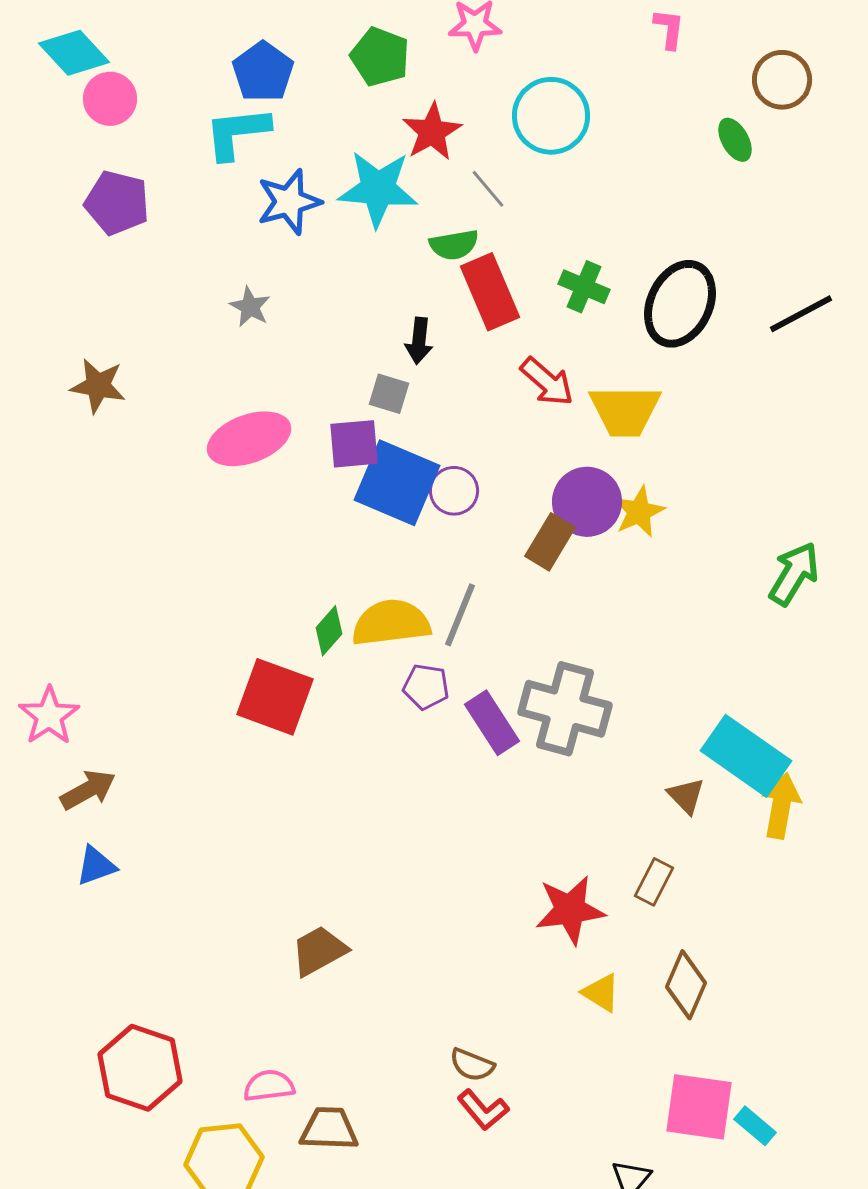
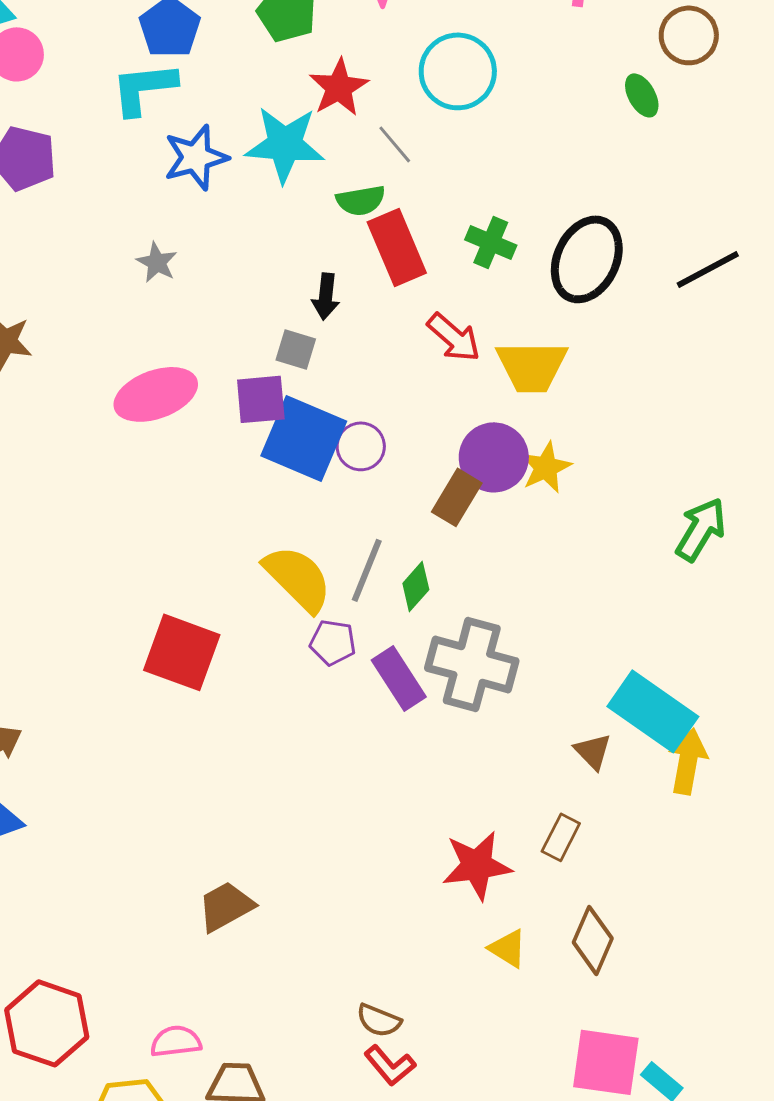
yellow semicircle: (391, 623) -> (298, 578), turned 52
green diamond: (329, 631) -> (416, 586), moved

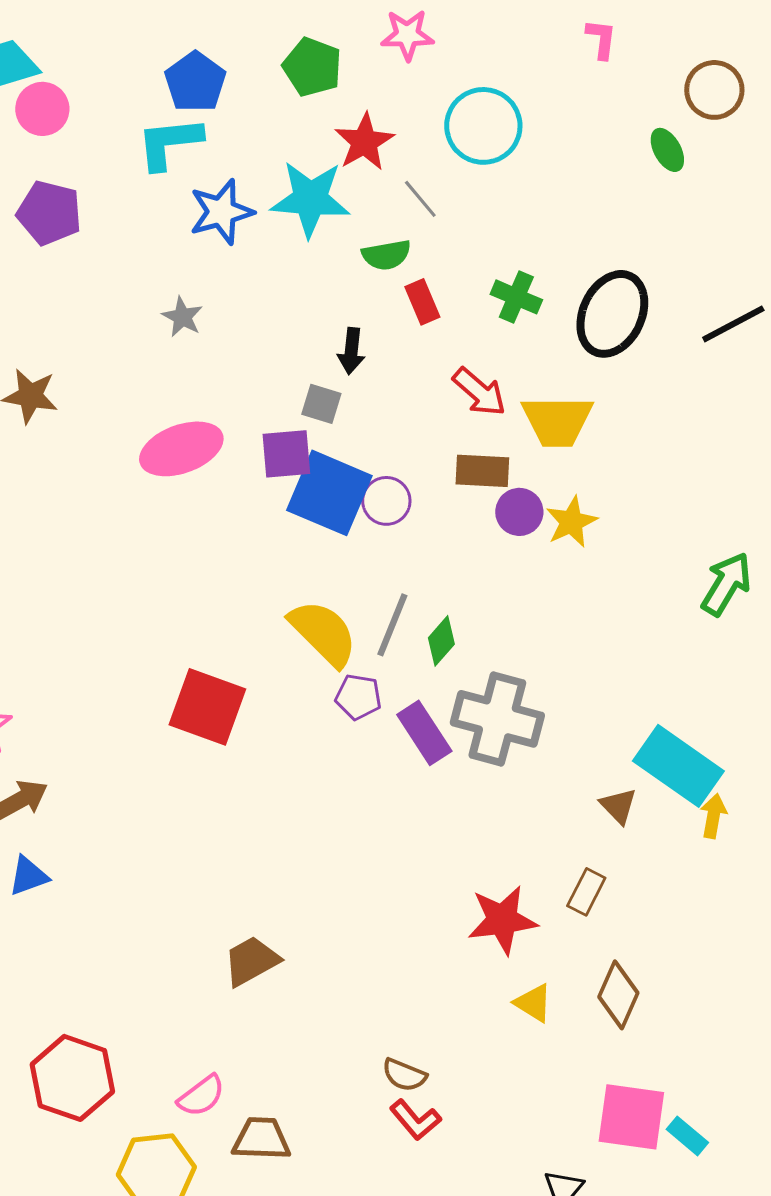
red rectangle: (397, 247) -> (422, 302), size x0.6
purple circle: (494, 457) -> (519, 512), size x0.7
brown rectangle: (457, 497) -> (482, 471), moved, turned 62
yellow arrow: (688, 761) -> (713, 816), size x0.7
pink semicircle: (176, 1041) -> (201, 1096), turned 150

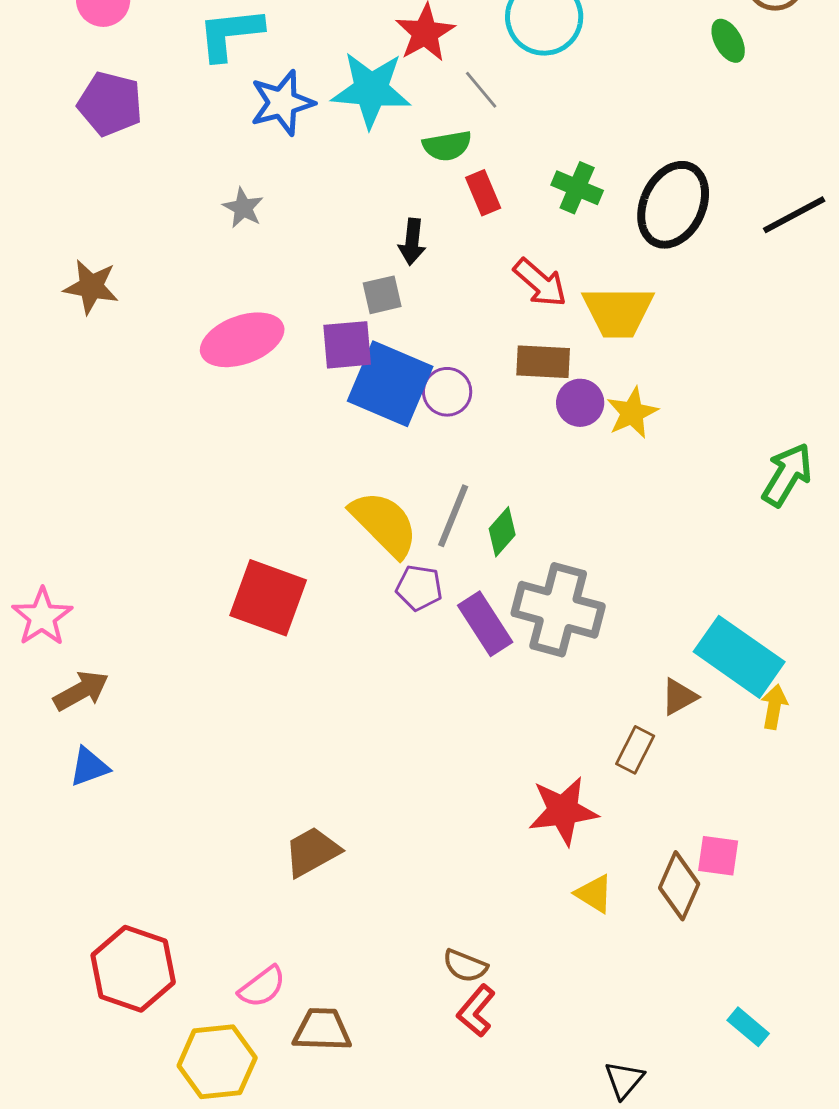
gray square: (321, 404) -> (382, 295), turned -30
brown triangle: (618, 806) -> (679, 697), turned 45
brown rectangle: (586, 892) -> (635, 750), moved
pink square: (631, 1117) -> (718, 856), moved, size x0.6
red L-shape: (415, 1120) -> (476, 1011), turned 80

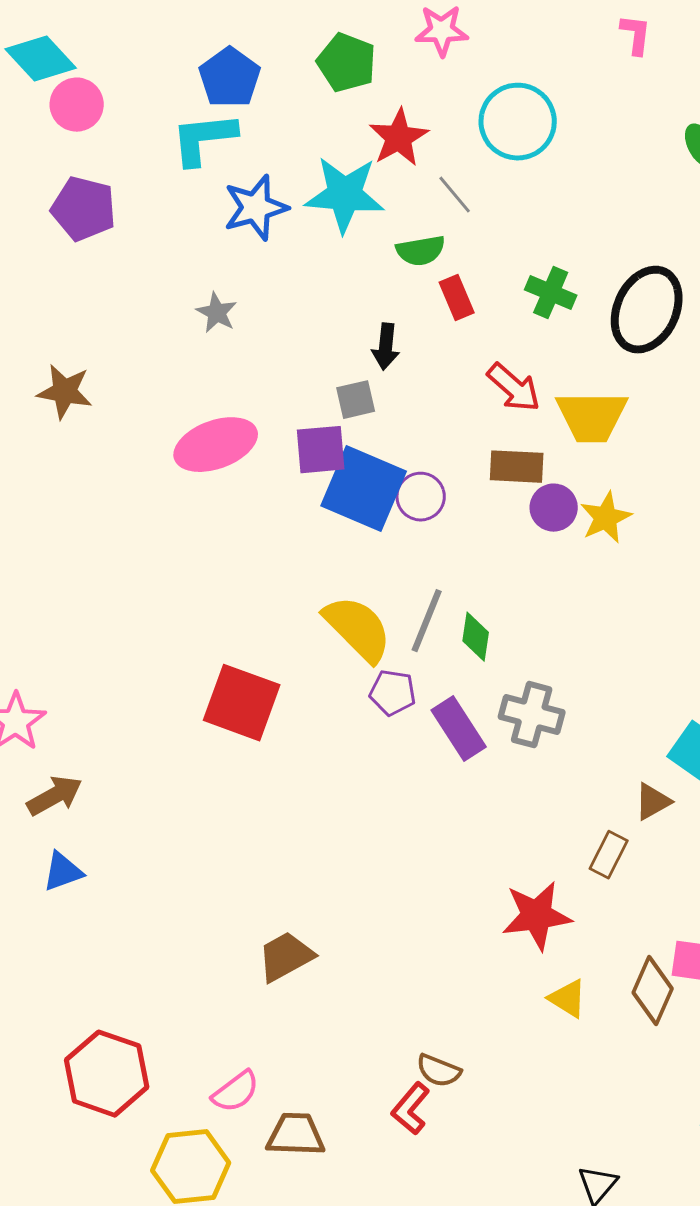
green diamond: (502, 532) -> (476, 637), turned -33
gray cross: (558, 610) -> (532, 715), size x0.7
red L-shape: (476, 1011) -> (411, 1109), moved

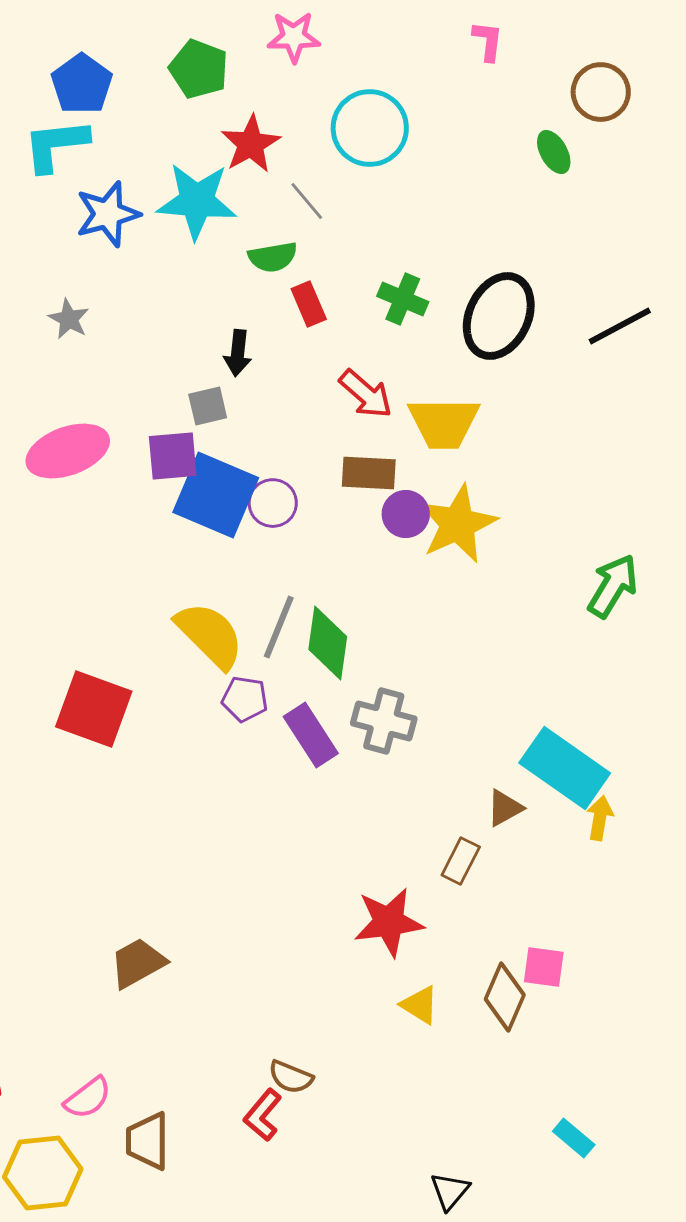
yellow star: (606, 518) -> (458, 524), size x1.5
green diamond: (476, 637) -> (328, 643), size x1.5
brown trapezoid: (296, 1135) -> (148, 1141), turned -92

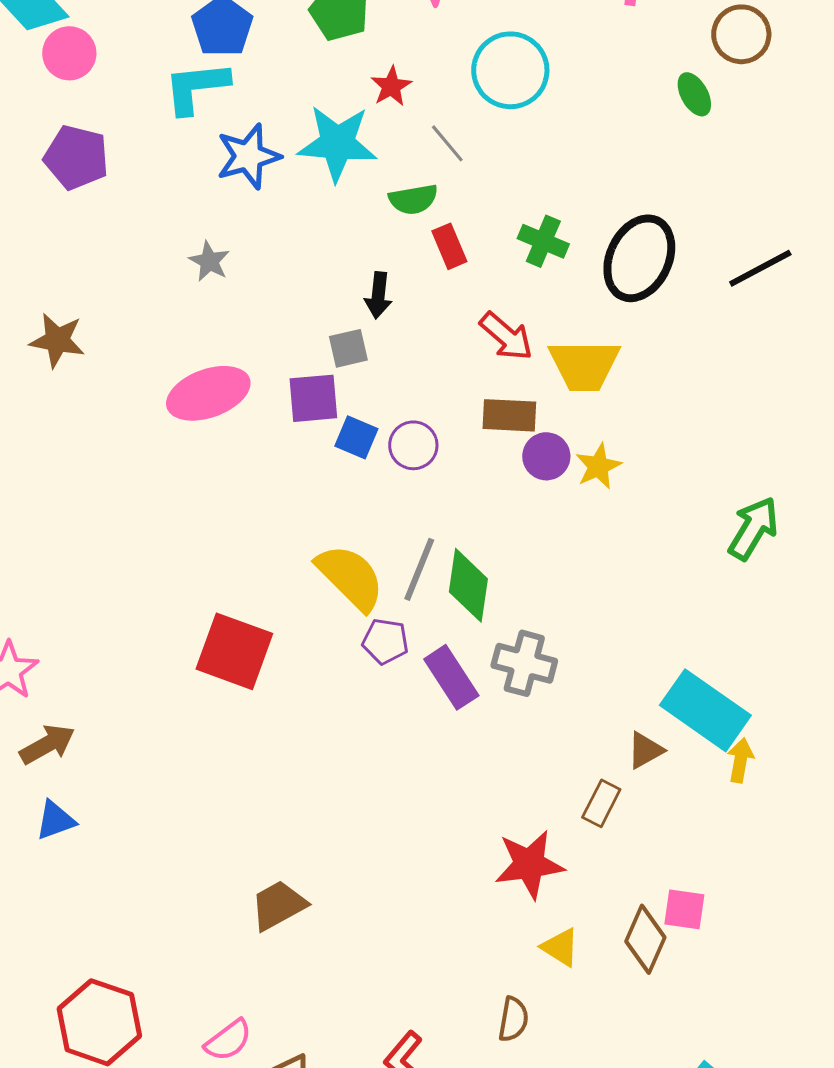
red star: (251, 144) -> (391, 86), size x0.7
blue square: (216, 495) -> (356, 437), size x0.5
yellow star: (458, 524) -> (598, 466), size x0.6
brown semicircle: (291, 1077) -> (513, 1019), moved, turned -102

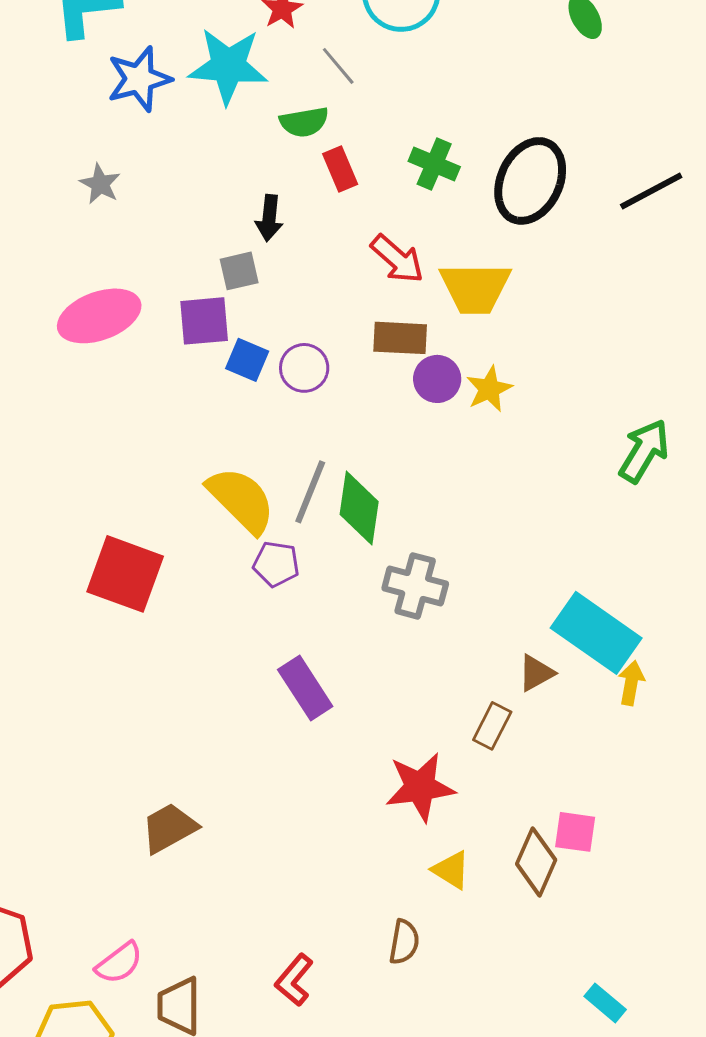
purple rectangle: (451, 677) -> (305, 688), moved

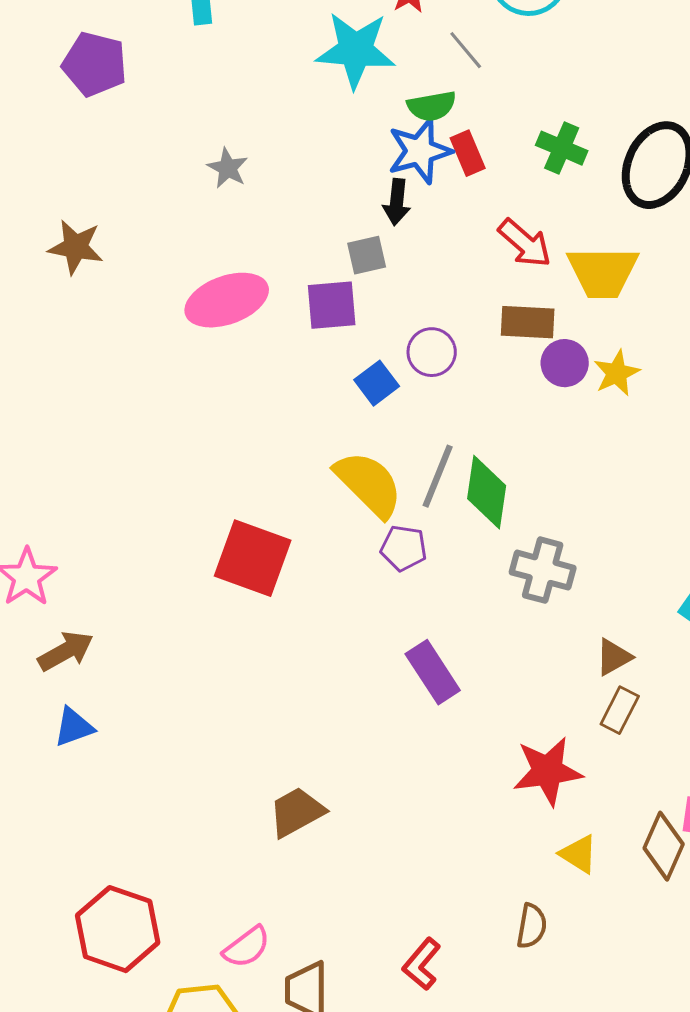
blue star: (139, 79) -> (420, 151), moved
blue square: (247, 360) -> (377, 383), moved, turned 30
brown triangle: (536, 673) -> (614, 657), moved

